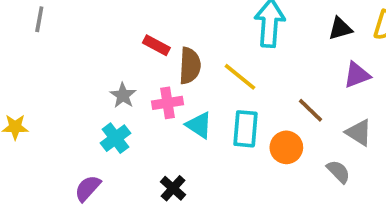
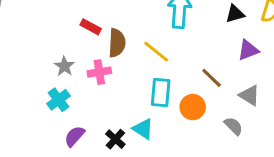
cyan triangle: (199, 125) -> (143, 129), moved
purple semicircle: (88, 188) -> (75, 136), moved
black cross: (173, 188) -> (115, 139), moved

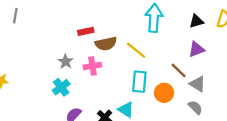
red rectangle: (91, 27) -> (86, 31), turned -40
brown semicircle: (117, 43) -> (106, 44), turned 75
purple triangle: (248, 50) -> (196, 49), moved
gray triangle: (250, 95) -> (198, 84), moved

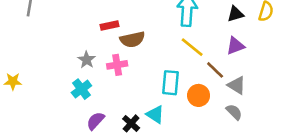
yellow line: (136, 50) -> (192, 47), moved

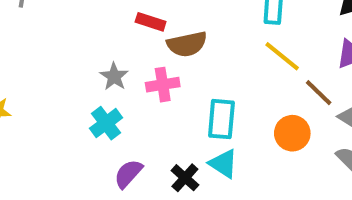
red rectangle: (109, 25) -> (151, 22), turned 30
cyan rectangle: (171, 83) -> (221, 119), moved

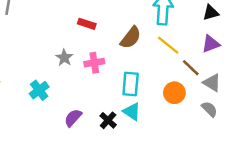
brown semicircle: (187, 44) -> (131, 38), moved, turned -40
cyan cross: (106, 123) -> (39, 90), moved

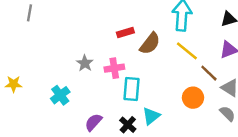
red rectangle: (87, 24) -> (125, 32), moved, turned -35
cyan rectangle: (131, 84) -> (132, 89), moved
cyan triangle: (132, 112) -> (151, 116), turned 48

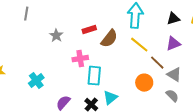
gray line: (30, 13) -> (26, 14), moved
gray star: (85, 63) -> (56, 36), moved

